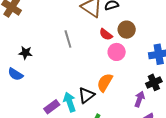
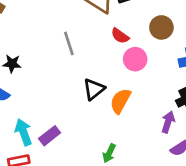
brown circle: (127, 30) -> (161, 27), moved
black triangle: (86, 95) -> (94, 89), moved
cyan arrow: (70, 102) -> (24, 132), moved

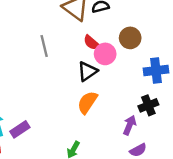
pink circle: (135, 59) -> (105, 54), moved
black triangle: (94, 89) -> (88, 71), moved

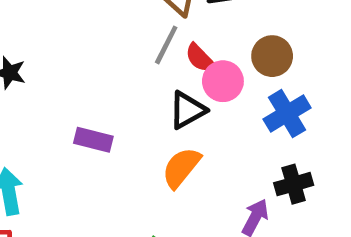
gray line: (44, 46) -> (166, 45), moved, turned 35
blue cross: (156, 70) -> (287, 114), moved, turned -30
purple rectangle: (20, 129) -> (93, 140), moved, turned 42

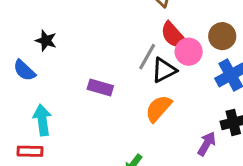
gray line: (166, 45) -> (147, 57), moved
red semicircle: (200, 58) -> (174, 35), size x1.4

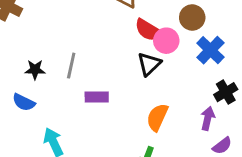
gray line: (147, 57) -> (71, 66), moved
orange semicircle: (158, 108) -> (157, 117), moved

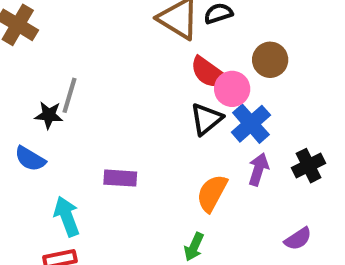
blue cross: (210, 50) -> (251, 124), moved
gray line: (71, 66) -> (70, 95), moved
purple rectangle: (97, 97) -> (120, 178), moved
purple arrow: (208, 118) -> (258, 169), moved

